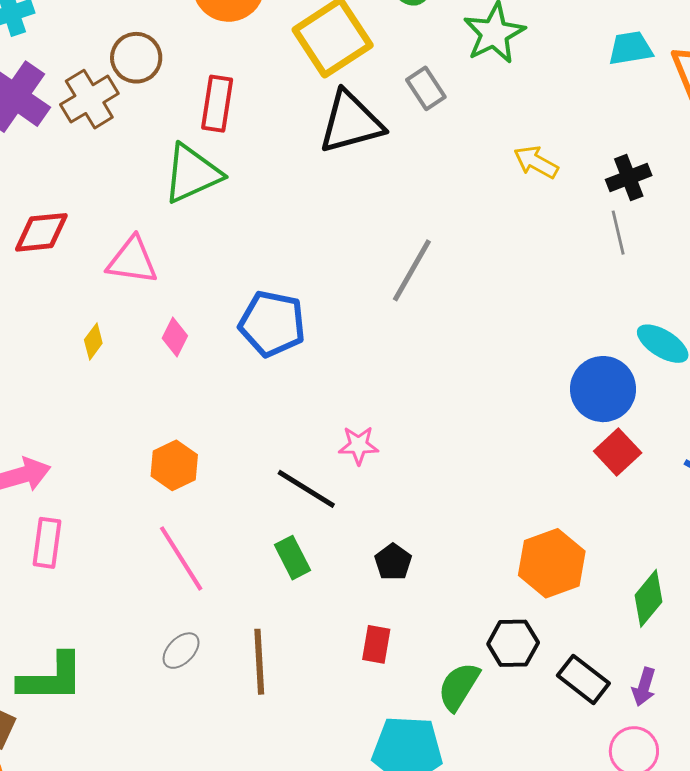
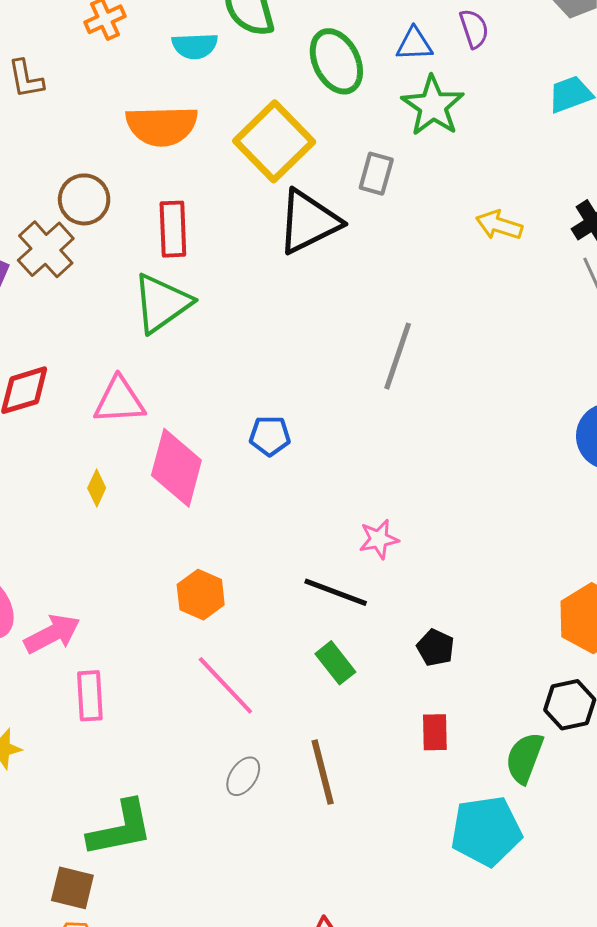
gray rectangle: (426, 88) -> (376, 174), turned 60
blue pentagon: (272, 324) -> (270, 436), size x0.6
pink diamond: (175, 337) -> (176, 468), size x2.0

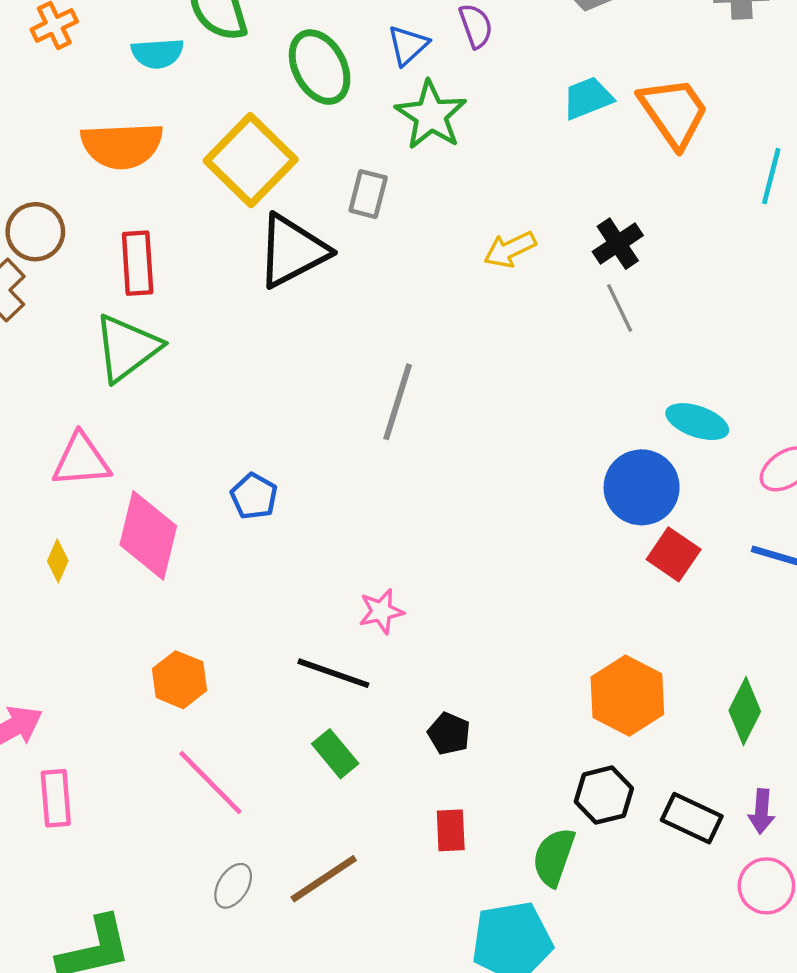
blue triangle: (414, 44) -> (408, 45), turned -39
yellow arrow: (499, 225) -> (510, 249), turned -42
blue pentagon: (270, 436) -> (254, 496), turned 30
brown line: (323, 772) -> (324, 879), turned 72

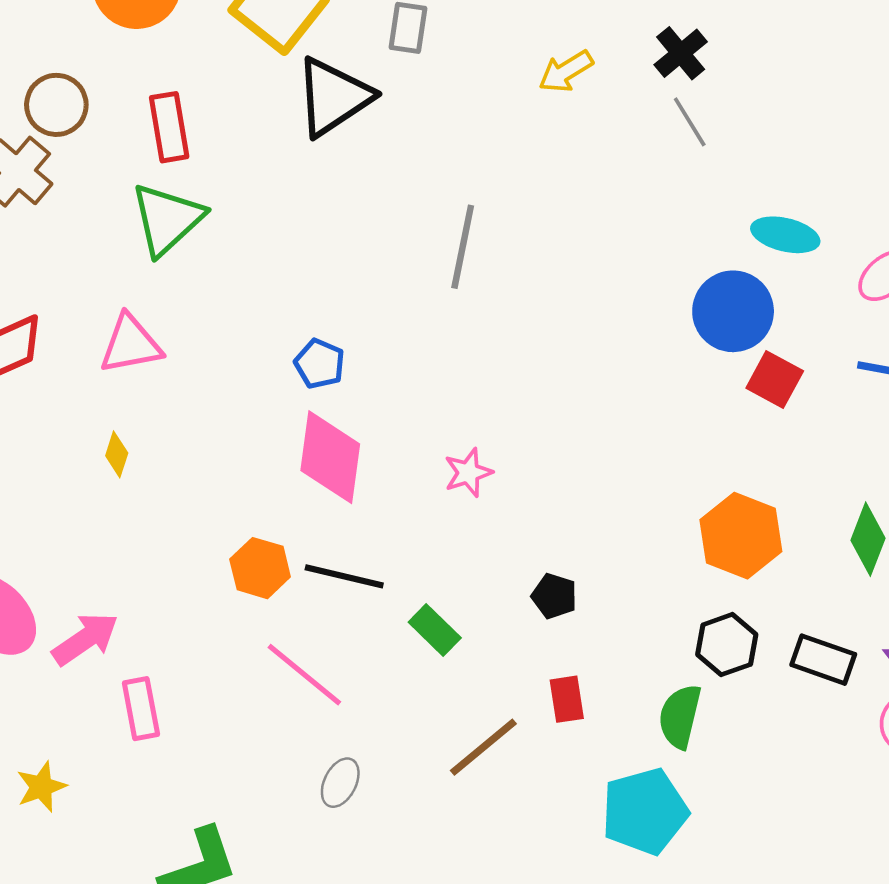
pink diamond: (148, 535) -> (330, 457), moved
black line: (333, 673) -> (344, 576), moved
brown line: (324, 879) -> (483, 747), moved

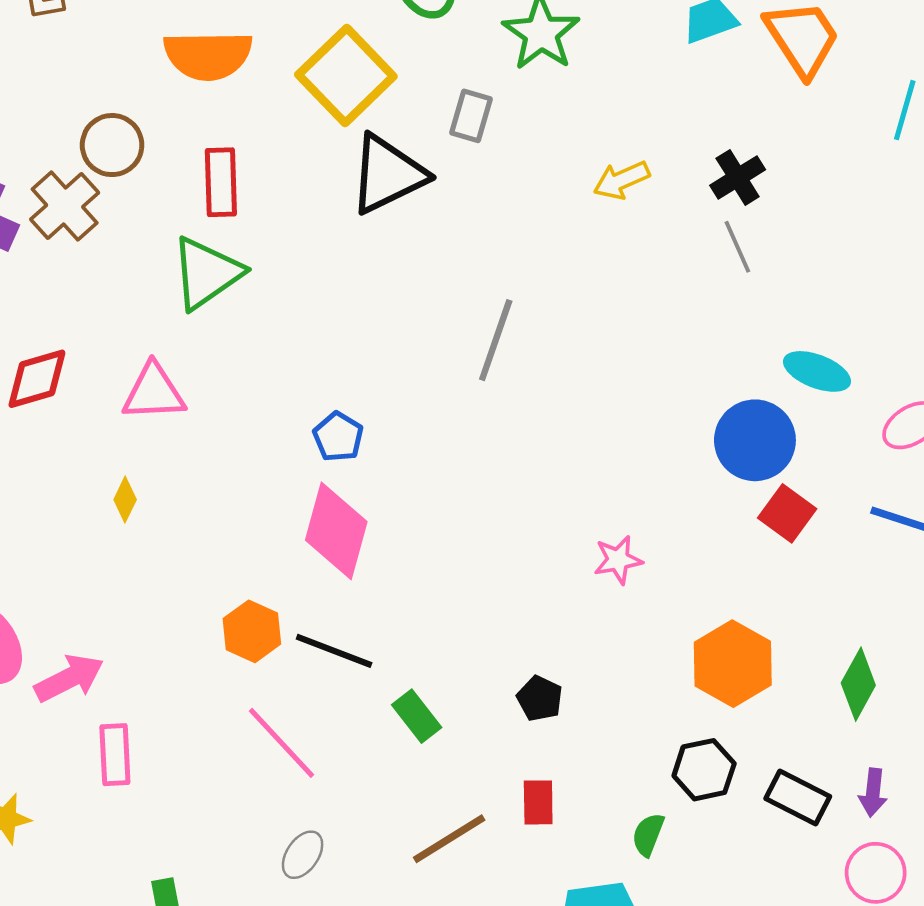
pink star: (468, 473) -> (618, 560), moved
green semicircle: (680, 716) -> (648, 835), size x0.7

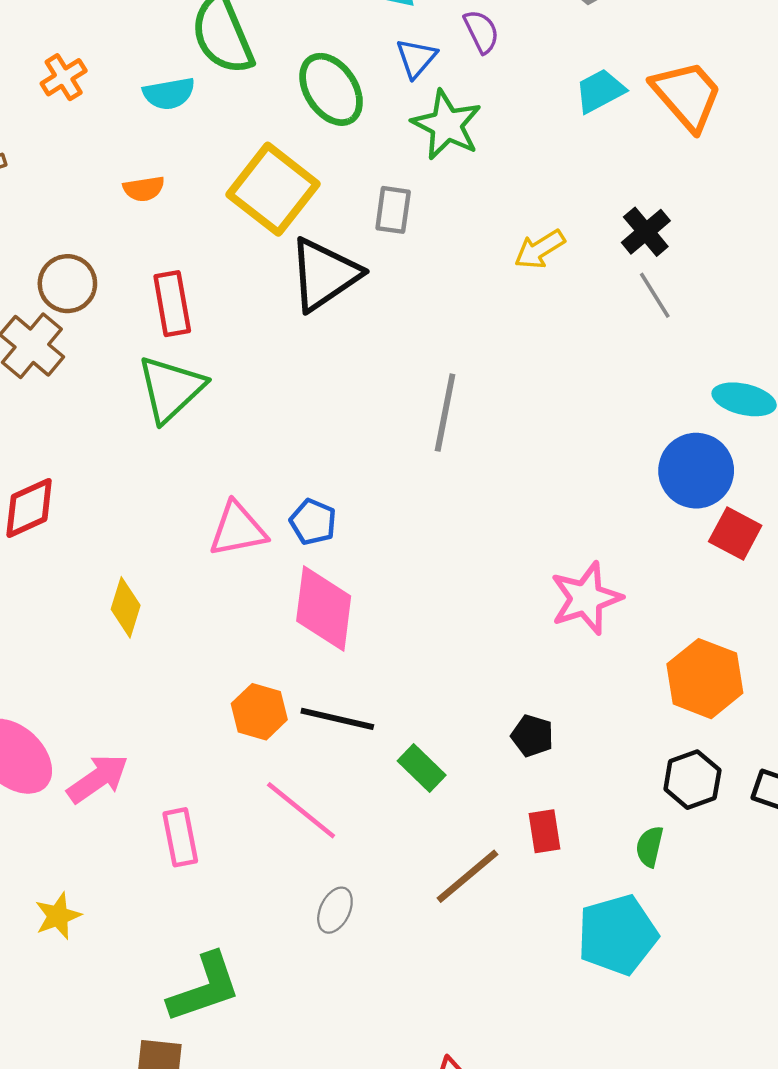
orange semicircle: (208, 55) -> (144, 189), size x0.5
pink triangle: (154, 392) -> (238, 529), moved
yellow diamond: (125, 500) -> (126, 607), size x1.4
pink star: (618, 560) -> (586, 598), size x1.6
pink rectangle: (115, 755) -> (180, 837), moved

